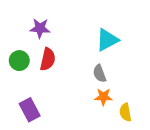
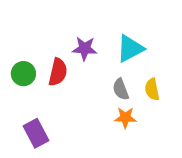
purple star: (40, 28) -> (85, 49), moved
yellow semicircle: (125, 112) -> (152, 89), moved

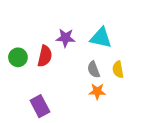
cyan triangle: (130, 49) -> (101, 38), turned 40
purple rectangle: (36, 133) -> (40, 106), moved

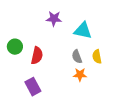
purple star: (66, 38) -> (54, 19), moved
red semicircle: (45, 56) -> (37, 56), moved

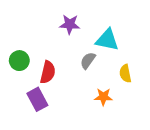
gray semicircle: (77, 57) -> (88, 61), moved, turned 56
purple rectangle: (33, 87) -> (37, 99), moved

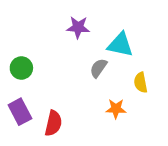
red semicircle: (48, 72) -> (53, 123), moved
purple rectangle: (37, 99) -> (20, 112), moved

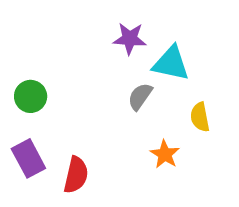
purple star: (78, 27) -> (130, 39), moved
orange star: (116, 109) -> (165, 154), turned 30

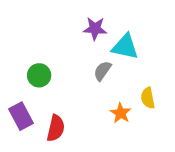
green circle: (31, 96) -> (39, 75), moved
yellow semicircle: (200, 117) -> (148, 98), moved

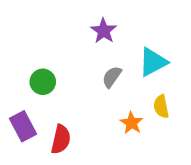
purple star: (95, 29) -> (104, 31), turned 30
cyan triangle: (125, 47) -> (153, 62), moved, turned -40

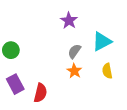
green circle: (43, 82) -> (11, 50), moved
orange star: (132, 123) -> (74, 71), moved

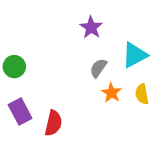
orange star: (74, 71) -> (111, 93), moved

